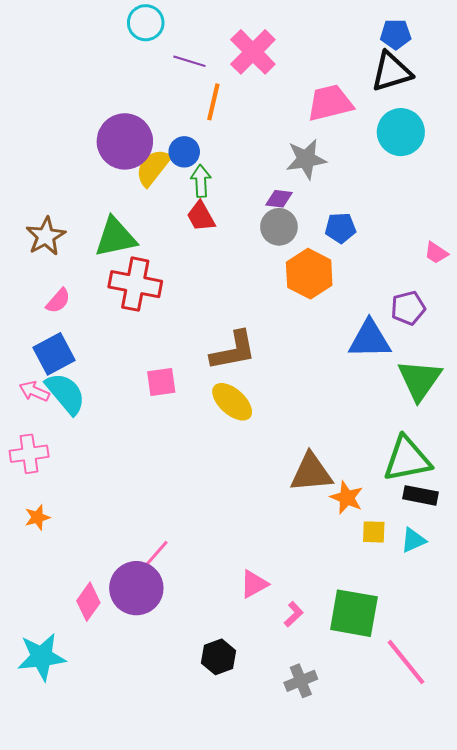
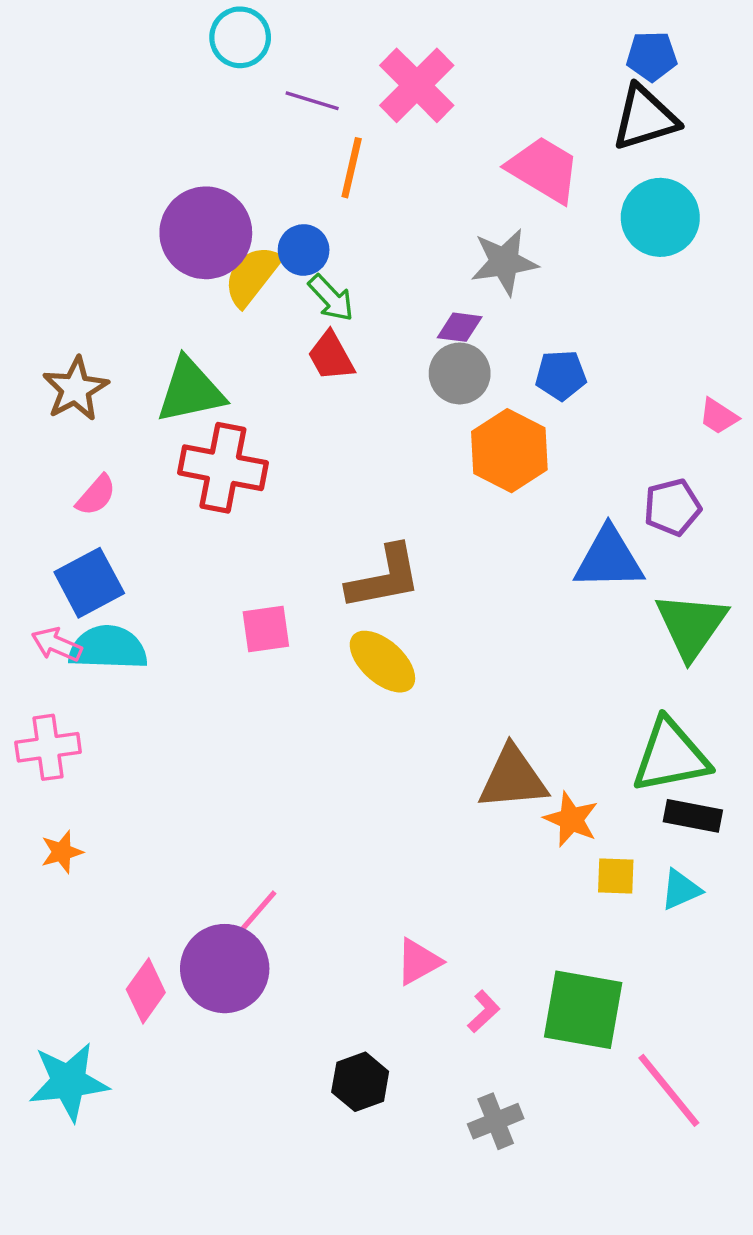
pink trapezoid: (330, 103) -> (544, 169), turned 45
green arrow: (201, 181) -> (331, 298), turned 140
cyan semicircle: (66, 393) -> (108, 648), turned -48

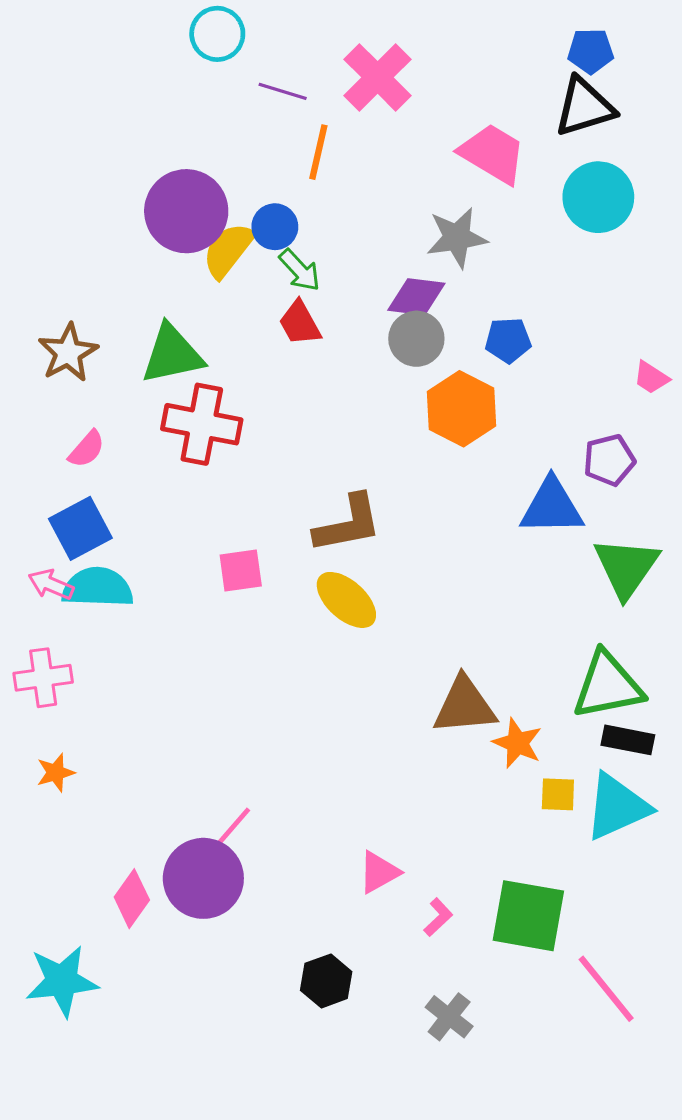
purple diamond: (460, 327) -> (416, 297), size x1.4
cyan triangle: (681, 890) -> (617, 807), size x1.8
gray cross: (496, 1121) -> (449, 1017), turned -30

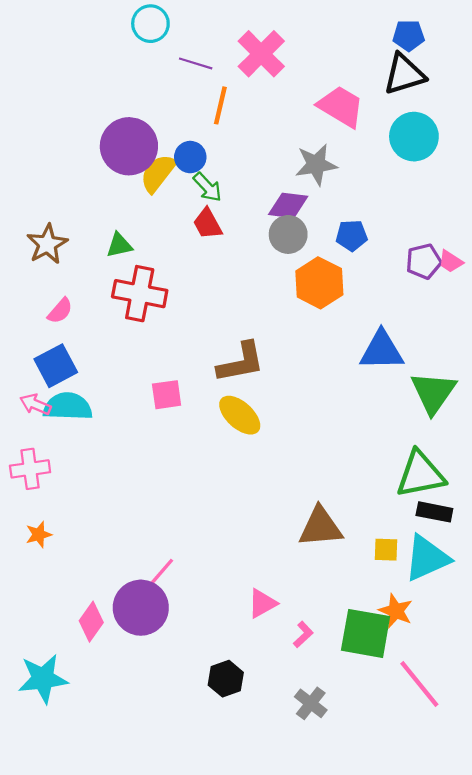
green triangle: (172, 354) -> (119, 245), size x0.6
purple pentagon: (609, 460) -> (424, 261), moved
brown triangle: (465, 706) -> (320, 527), moved
orange star: (517, 743) -> (396, 611), moved

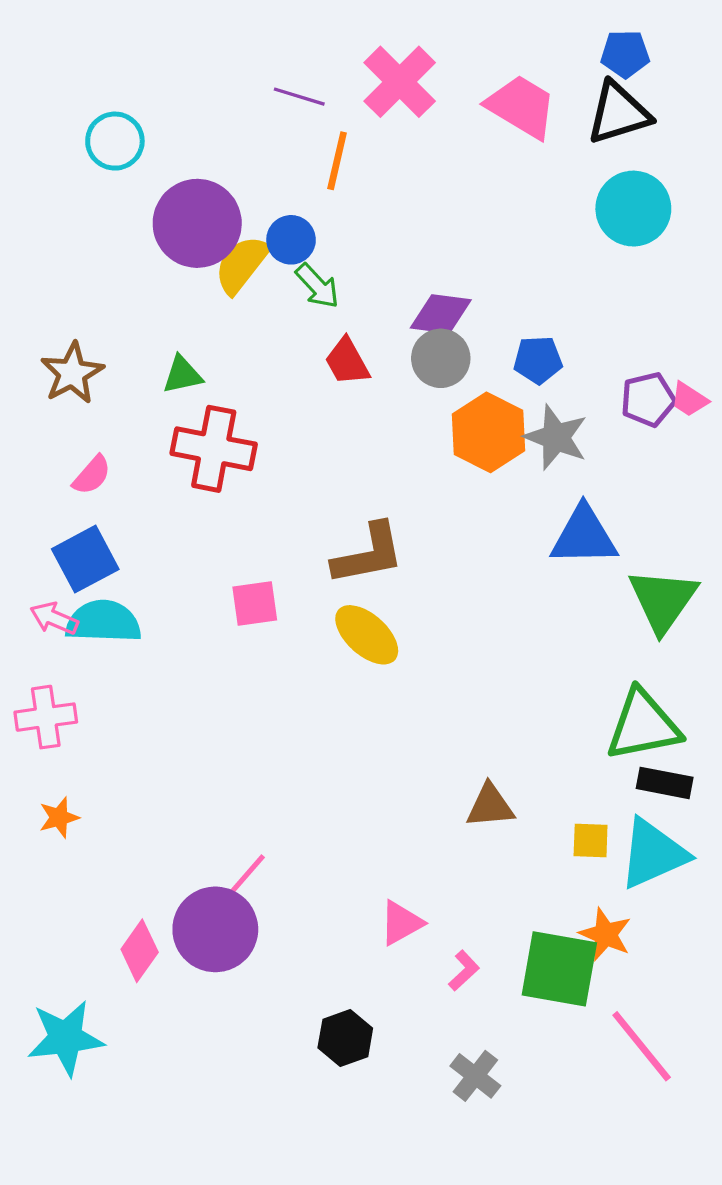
cyan circle: (150, 24) -> (115, 141), moved
pink trapezoid: (341, 106) -> (521, 106), moved
gray star: (316, 165) -> (556, 437), moved, turned 30
red trapezoid: (207, 224) -> (347, 362), moved
brown triangle: (320, 527) -> (490, 806), size x0.7

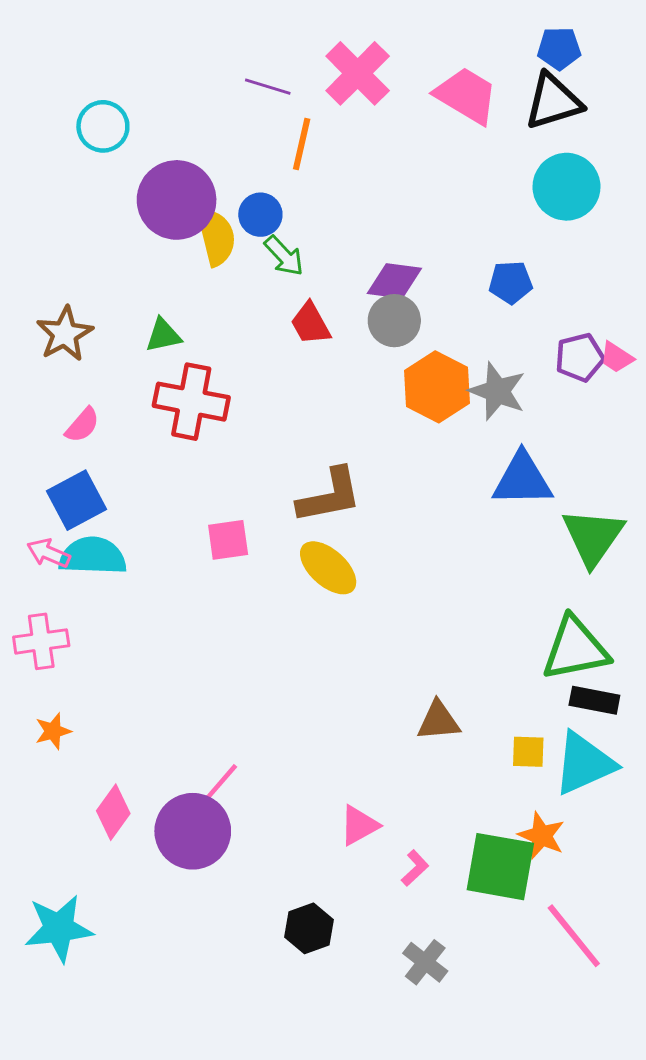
yellow semicircle: (242, 264) -> (216, 237), turned 128
blue pentagon: (538, 360) -> (511, 282), moved
pink diamond: (140, 951) -> (113, 812), moved

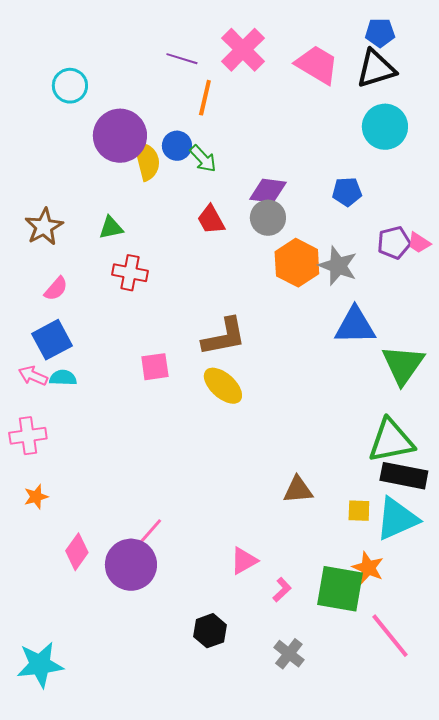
green arrow: (284, 256) -> (203, 159), moved
red cross: (191, 402) -> (130, 273), size x0.7
cyan semicircle: (93, 556) -> (63, 378), size x0.6
black rectangle: (594, 700) -> (404, 476), size x1.4
cyan star: (59, 928) -> (40, 665), moved

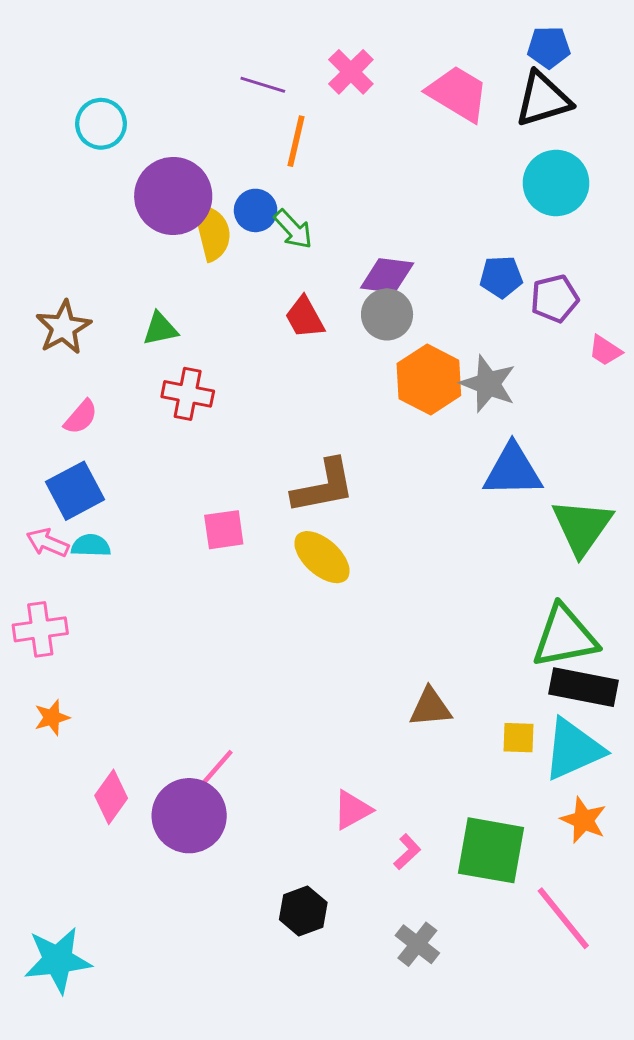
pink cross: (243, 50) -> (351, 72), size x0.7
purple pentagon: (394, 243) -> (555, 299), moved
orange star: (368, 568) -> (583, 820), moved

